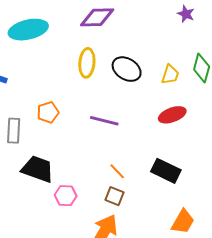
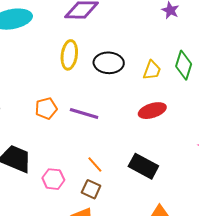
black ellipse: (127, 69) -> (109, 63), turned -32
orange pentagon: (48, 112) -> (46, 108), moved
pink hexagon: (66, 196) -> (53, 179), moved

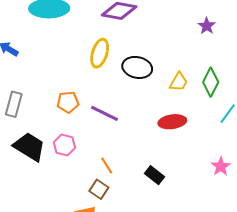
black rectangle: (143, 166) -> (154, 175), size x0.7
pink hexagon: (53, 179) -> (64, 145), moved

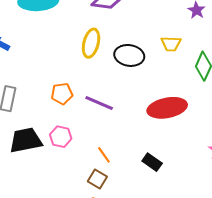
yellow trapezoid: (179, 82) -> (171, 44), moved, turned 65
red ellipse: (172, 122) -> (167, 108), size x1.4
black trapezoid: (29, 147) -> (26, 140), turned -40

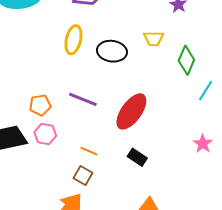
orange pentagon: (62, 94) -> (40, 105), moved
red ellipse: (167, 108) -> (131, 111), moved, turned -42
orange line: (104, 155) -> (89, 151), turned -30

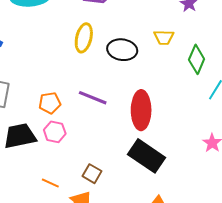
red ellipse: (131, 111) -> (141, 110), turned -36
orange line: (89, 151) -> (50, 183), moved
black rectangle: (137, 157) -> (147, 156), size x1.8

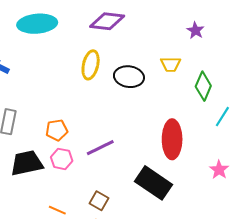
purple line: (93, 98) -> (100, 148), moved, turned -48
red ellipse: (141, 110) -> (172, 139), moved

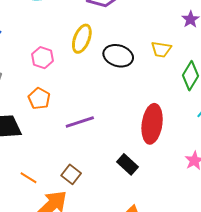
orange pentagon: (57, 130) -> (39, 98), turned 30
pink hexagon: (62, 159) -> (43, 58), moved
black rectangle: (153, 183) -> (128, 164), size x0.6

